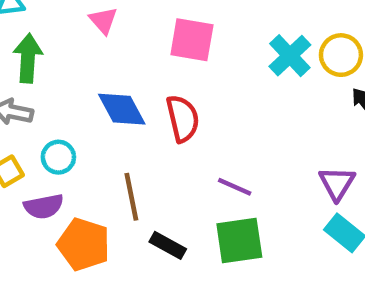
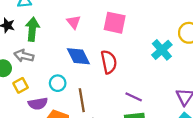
pink triangle: (103, 20) -> (74, 22), moved
cyan cross: (290, 56) -> (162, 50), moved
cyan circle: (58, 157) -> (58, 83), moved

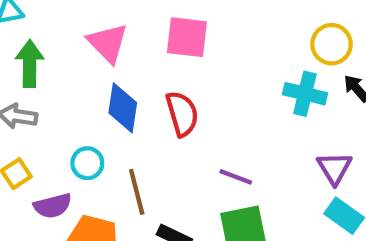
pink triangle: (74, 22) -> (108, 43), size x1.5
cyan cross: (162, 50) -> (305, 94), moved, turned -30
blue diamond: (78, 56) -> (123, 108), turned 40

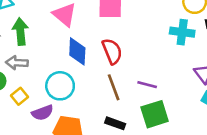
cyan circle: (87, 163) -> (60, 86), size x1.5
brown line: (137, 192) -> (114, 87), moved

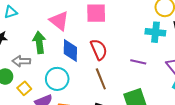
green arrow: (20, 31) -> (39, 43), moved
purple line: (147, 85) -> (138, 62), moved

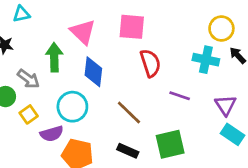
red semicircle: (99, 49) -> (150, 63), moved
gray arrow: (21, 61) -> (28, 79), turned -150
brown line: (101, 79) -> (129, 113), turned -30

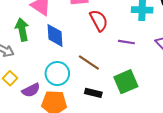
cyan circle: (72, 107) -> (57, 74), moved

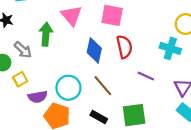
blue diamond: (55, 35) -> (94, 50), moved

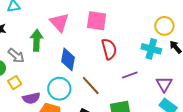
blue diamond: (94, 50) -> (68, 59), moved
purple line: (146, 76) -> (130, 75), turned -42

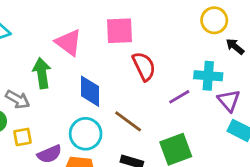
cyan cross: (151, 49) -> (208, 76), moved
yellow square: (15, 83) -> (23, 137), turned 32

